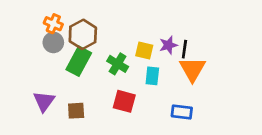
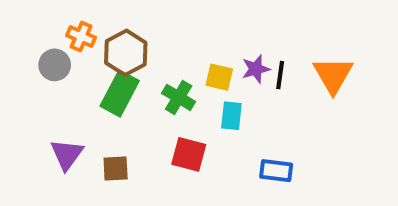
gray circle: (53, 42) -> (55, 65), moved
orange triangle: (192, 69) -> (333, 75), moved

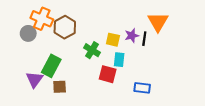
orange cross: (81, 36) -> (42, 19), size x1.5
orange triangle: (333, 75) -> (158, 22), moved
green rectangle: (120, 93) -> (51, 66), moved
red square: (189, 154) -> (108, 74), moved

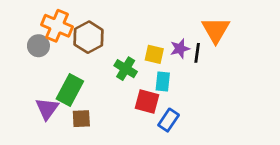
blue rectangle: (142, 88) -> (169, 120), moved, turned -63

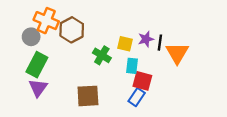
orange triangle: (216, 30) -> (177, 53), moved
green rectangle: (70, 90) -> (37, 65), moved
red square: (147, 101) -> (142, 81), moved
brown square: (81, 119) -> (88, 96), moved, size x1.5

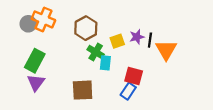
brown hexagon: (72, 30) -> (86, 28), moved
gray circle: (31, 37) -> (28, 24), moved
yellow square: (125, 44) -> (117, 41), turned -32
cyan rectangle: (132, 66) -> (105, 63), moved

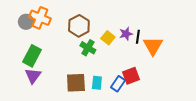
yellow square: (117, 41) -> (108, 38), turned -32
cyan rectangle: (105, 63) -> (97, 83), moved
red square: (134, 76) -> (131, 76), moved, turned -36

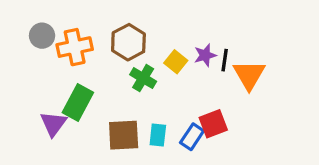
orange cross: (40, 18) -> (75, 47), moved, turned -35
green rectangle: (32, 56) -> (78, 103), moved

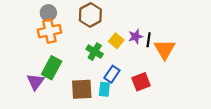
gray circle: (42, 36) -> (48, 13), moved
brown hexagon: (128, 42) -> (90, 15), moved
blue rectangle: (192, 137) -> (112, 74), moved

